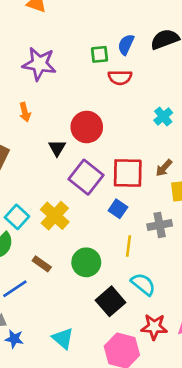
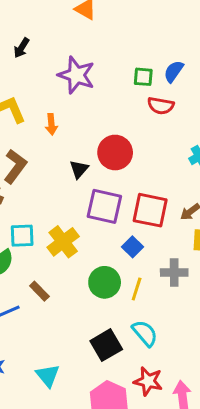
purple square: (86, 177) -> (104, 206), turned -36
cyan square: (17, 217) -> (22, 236), turned 35
green circle: (86, 262) -> (105, 282), moved

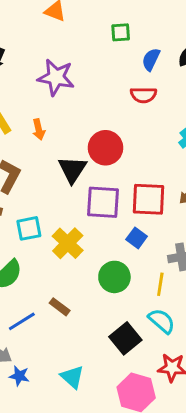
green square: (143, 77) -> (121, 32), moved
black triangle: (79, 169) -> (72, 170), size x1.5
cyan square: (22, 236) -> (29, 228), moved
yellow line: (137, 289) -> (160, 284), moved
brown rectangle: (39, 291) -> (60, 307), moved

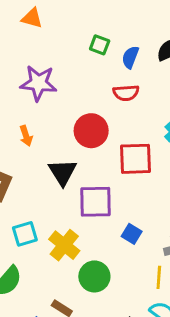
green square: (121, 32) -> (100, 45), moved, turned 30
red circle: (106, 148) -> (91, 131), moved
red square: (149, 199) -> (136, 159), moved
green circle: (114, 277) -> (94, 276), moved

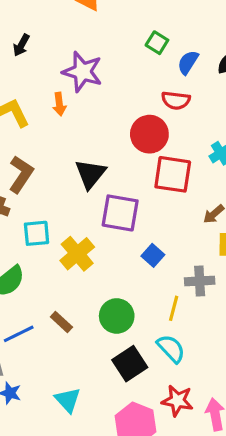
red circle: (91, 131) -> (149, 134), moved
orange arrow: (26, 136) -> (59, 104), moved
green circle: (94, 276) -> (117, 316), moved

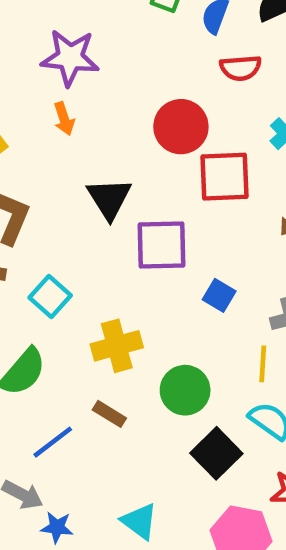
red semicircle: (176, 100) -> (241, 68), moved
orange arrow: (59, 104) -> (64, 119), moved
cyan square: (37, 233) -> (50, 297), turned -32
yellow cross: (77, 254) -> (117, 346), moved, turned 36

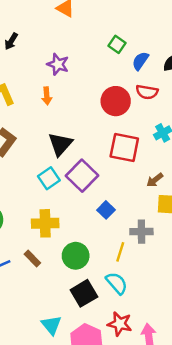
purple star: (70, 58) -> (58, 64), size x0.7
red circle: (181, 127) -> (116, 101), moved
purple square: (162, 245) -> (82, 176), turned 32
cyan square: (50, 297) -> (49, 178), moved
cyan triangle: (140, 521) -> (51, 325), moved

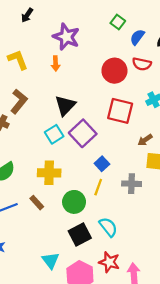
purple star: (58, 64) -> (66, 37), size x1.4
yellow line: (120, 252) -> (98, 187), moved

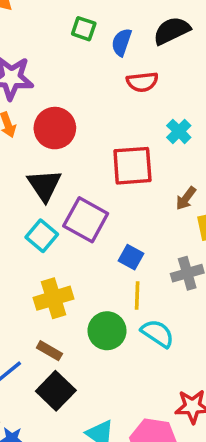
red circle: (114, 71) -> (55, 128), moved
cyan semicircle: (108, 227) -> (158, 333), moved
black square: (80, 235) -> (56, 391), moved

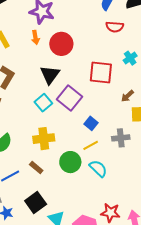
yellow line: (137, 296) -> (91, 145), turned 49
black square: (56, 391) -> (36, 202), moved

